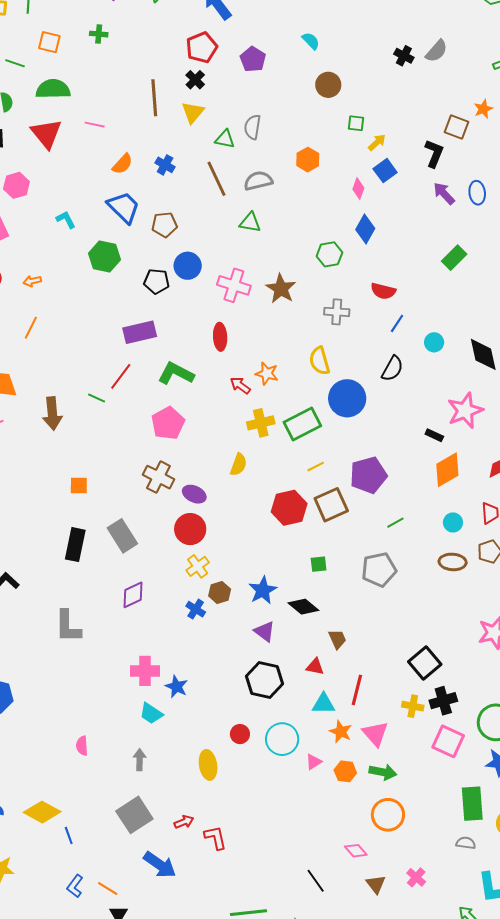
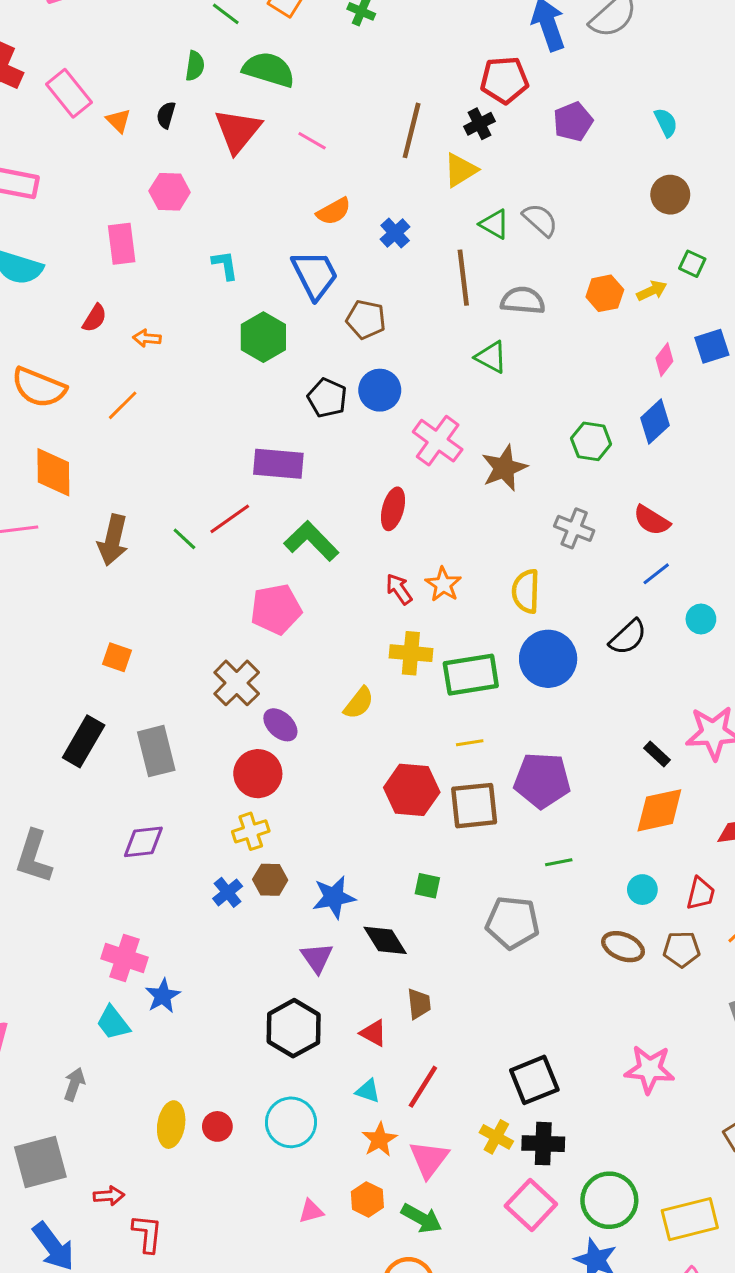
gray semicircle: (253, 127) -> (540, 220), turned 105
yellow arrow: (377, 142) -> (652, 291), moved
cyan triangle: (323, 704) -> (368, 1091), size x0.7
red circle: (240, 734) -> (217, 1126), moved
pink triangle: (314, 762) -> (311, 1211), moved

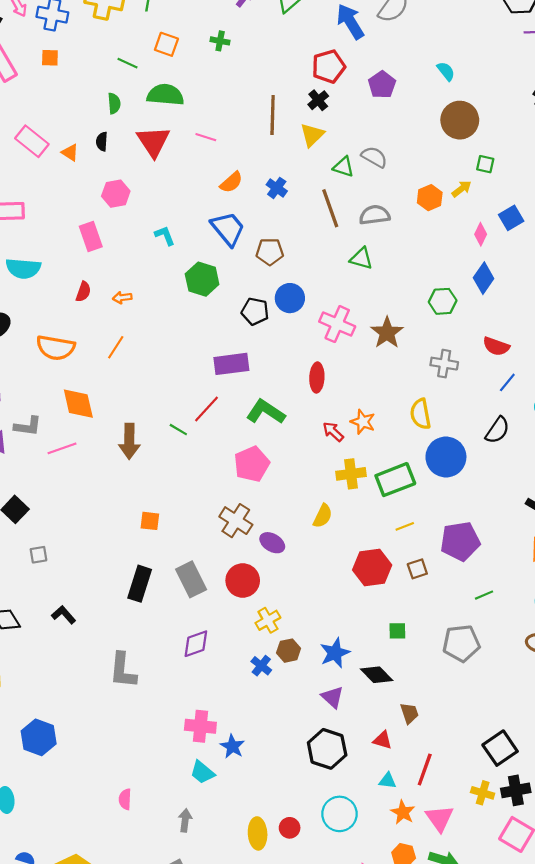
brown circle: (670, 195) -> (460, 120), size x1.4
red circle: (258, 774) -> (243, 580), moved
brown square: (474, 806) -> (417, 569), size x0.6

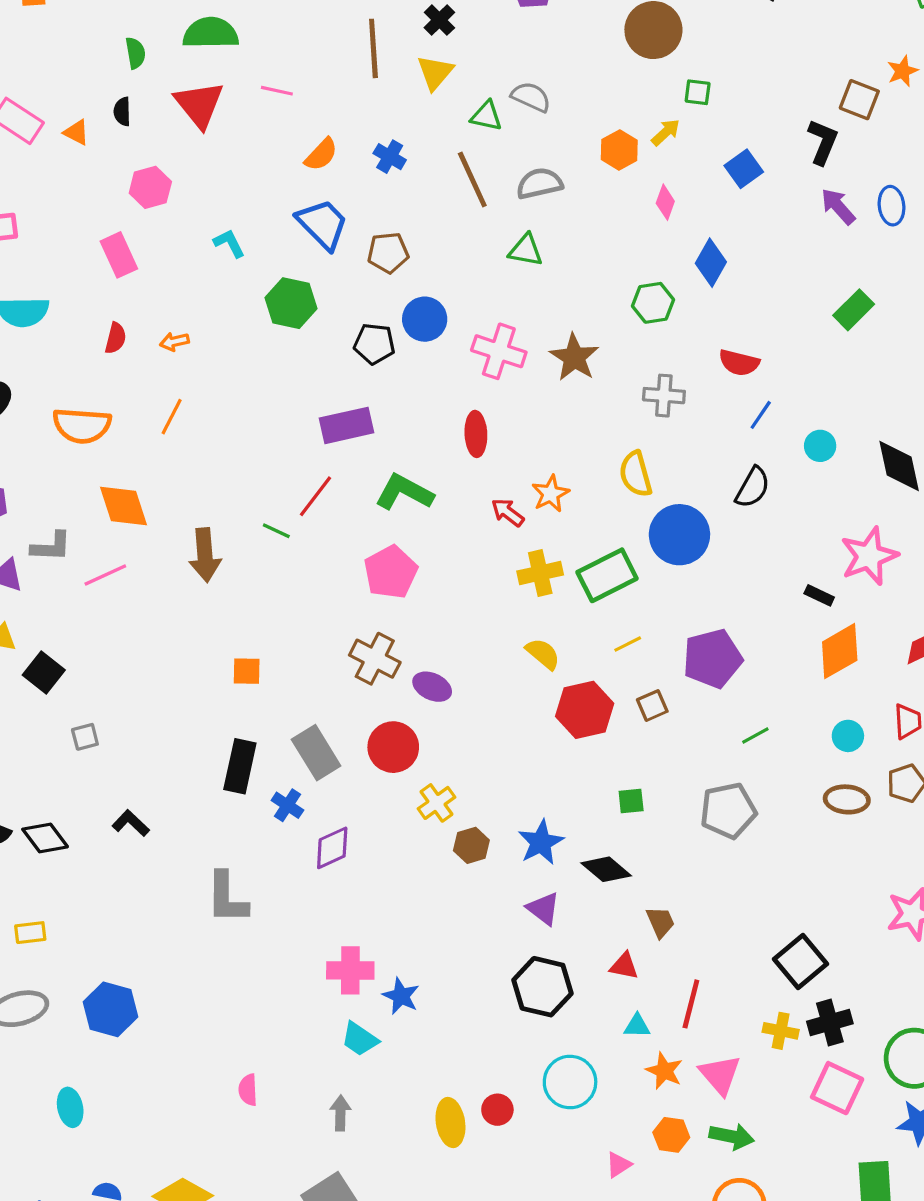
pink diamond: (481, 234) -> (665, 202), moved
orange star: (363, 422) -> (551, 494), turned 30
yellow semicircle: (323, 516) -> (543, 654), moved, turned -70
blue cross: (261, 666) -> (287, 805), moved

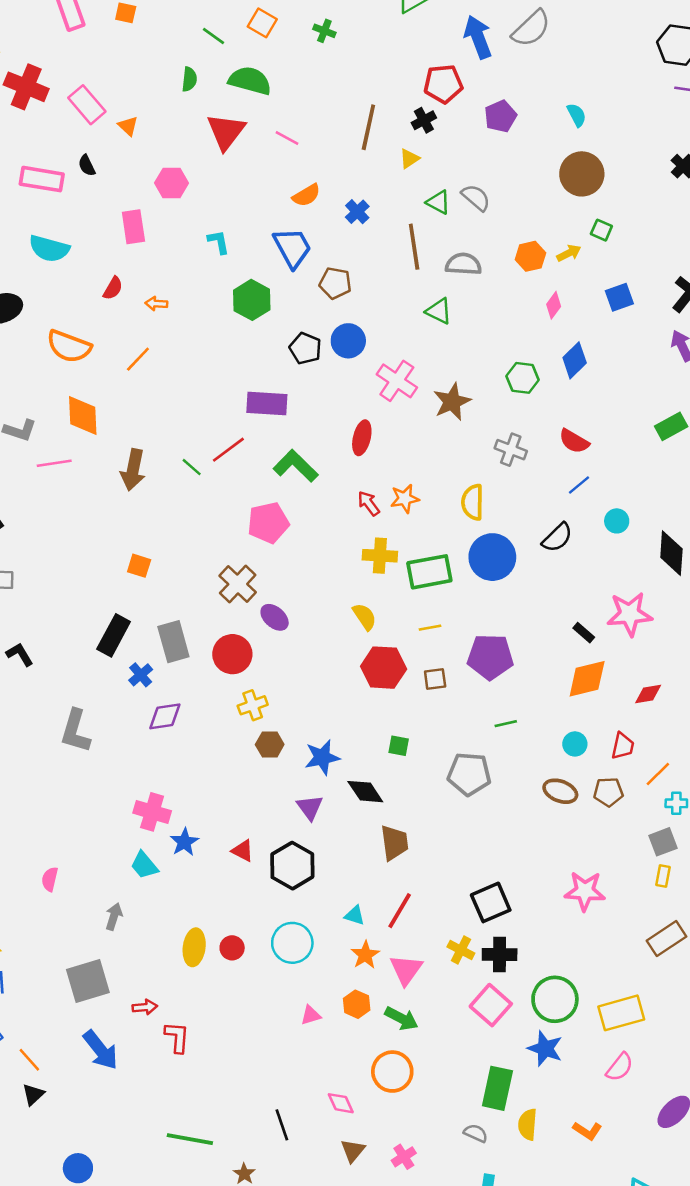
yellow triangle: (435, 73) -> (409, 159), size x0.7
black semicircle: (122, 112) -> (87, 165), moved, turned -40
brown trapezoid: (660, 922) -> (394, 843), size x1.4
red triangle: (624, 966) -> (243, 851), moved

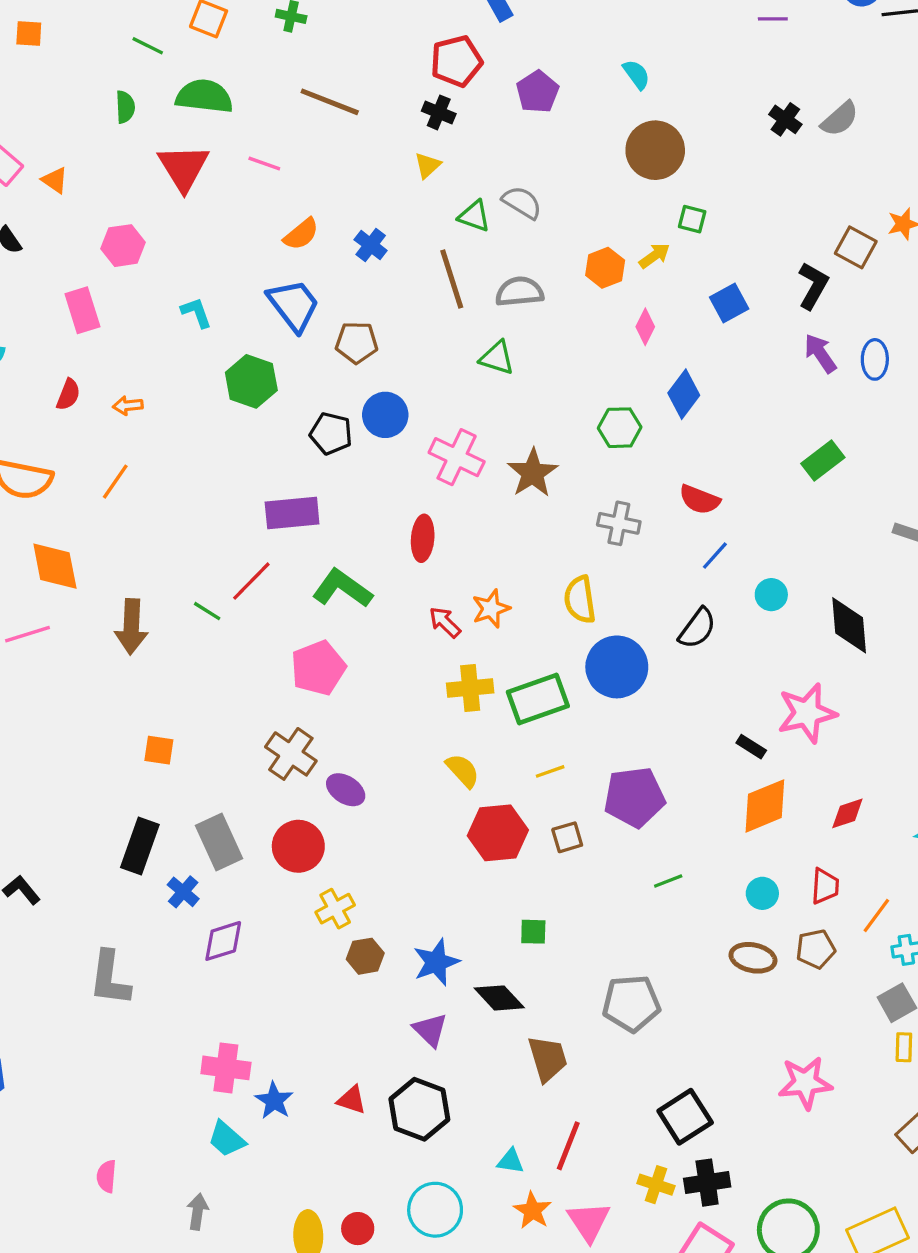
black cross: (424, 120) -> (439, 112), turned -30
brown line: (368, 127) -> (330, 102), moved, turned -72
gray pentagon: (469, 774) -> (631, 1003), moved

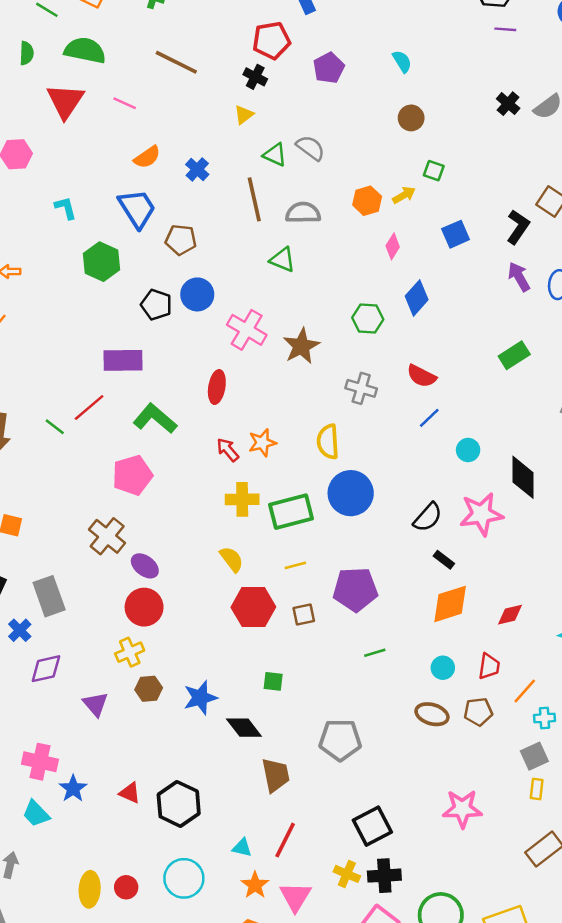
brown circle: (655, 150) -> (411, 118), size x0.6
black semicircle: (697, 628) -> (428, 517), moved
pink star: (807, 713) -> (481, 514), moved
red circle: (298, 846) -> (144, 607), moved
purple triangle: (430, 1030) -> (95, 704), moved

